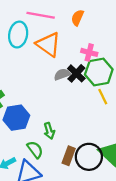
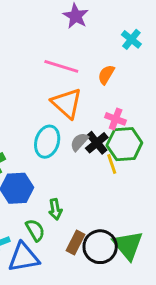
cyan ellipse: (18, 35) -> (47, 142), moved
gray semicircle: (62, 74) -> (79, 142), turned -35
yellow line: (103, 97) -> (112, 164), moved

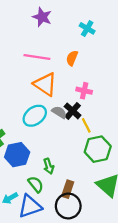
cyan ellipse: (47, 142) -> (35, 116), turned 45
gray semicircle: (79, 142) -> (59, 112), turned 88
green hexagon: (124, 144) -> (98, 149), moved
black circle: (100, 247) -> (68, 206), moved

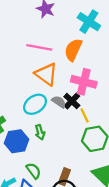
cyan cross: (87, 28) -> (89, 22), size x1.5
orange semicircle: (72, 58) -> (73, 50), size x1.5
pink cross: (84, 91) -> (84, 82), size x1.6
green arrow: (49, 166) -> (40, 132), moved

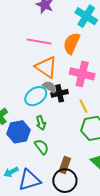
black cross: (72, 101) -> (60, 93), moved, turned 35
gray semicircle: (59, 102) -> (50, 87), moved
green semicircle: (34, 171) -> (42, 147), moved

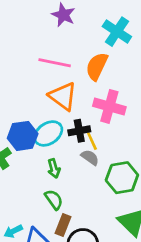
gray semicircle: (50, 87) -> (90, 157), moved
yellow line: (83, 106) -> (92, 141), moved
blue hexagon: (19, 132) -> (23, 136), moved
brown rectangle: (65, 165) -> (63, 225), moved

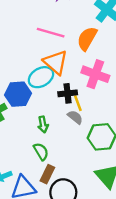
cyan ellipse: (48, 133) -> (41, 77), moved

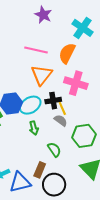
orange triangle: (56, 62) -> (42, 75), turned 30
cyan ellipse: (41, 77) -> (30, 105), moved
green semicircle: (41, 152) -> (54, 150), moved

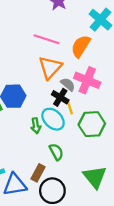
black cross: (53, 101) -> (60, 97), turned 35
cyan ellipse: (30, 105) -> (53, 119), moved, turned 70
gray semicircle: (61, 120) -> (68, 84), moved
green hexagon: (84, 136) -> (92, 124), moved

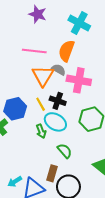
gray semicircle: (68, 84) -> (59, 70), moved
yellow line: (70, 107) -> (41, 104), moved

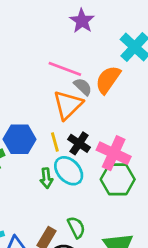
gray semicircle: (59, 70) -> (83, 87), moved
pink cross: (79, 80) -> (114, 153), moved
green semicircle: (65, 151) -> (76, 227), moved

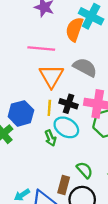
orange semicircle: (108, 80) -> (74, 29), moved
gray semicircle: (83, 87) -> (85, 67), moved, size x1.5
yellow line: (55, 142) -> (49, 108), turned 35

